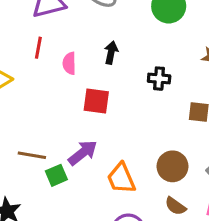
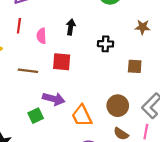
purple arrow: (83, 153) -> (54, 99), turned 55
brown line: (32, 155) -> (28, 71), moved

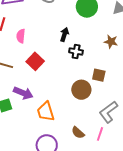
black arrow: (71, 27) -> (64, 35), moved
red square: (62, 62) -> (35, 61), turned 30
brown circle: (118, 106) -> (81, 90), moved

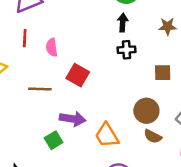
black arrow: (64, 35) -> (123, 23), moved
brown circle: (81, 90) -> (146, 111), moved
brown semicircle: (78, 133) -> (153, 136), moved

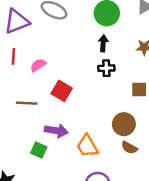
pink semicircle: (52, 47) -> (38, 65), turned 63
green square: (54, 140) -> (39, 150), turned -35

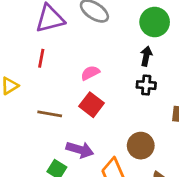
pink semicircle: (38, 65) -> (90, 73), moved
brown circle: (124, 124) -> (141, 146), moved

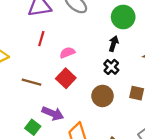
red line: (41, 58) -> (41, 39), moved
black cross: (146, 85) -> (111, 67), turned 32
brown circle: (141, 146) -> (103, 96), moved

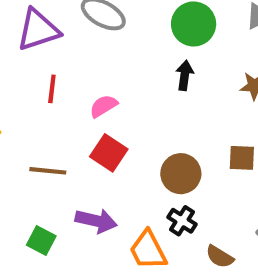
black cross: (111, 67) -> (182, 221), moved
green square: (33, 127) -> (41, 241), moved

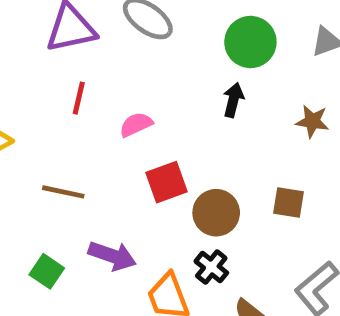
red square: (109, 153) -> (167, 182), moved, turned 30

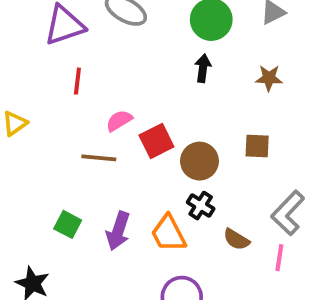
pink semicircle: (136, 125) -> (119, 121), moved
brown line: (63, 192) -> (99, 158), moved
purple arrow: (112, 256) -> (118, 231), moved, turned 96

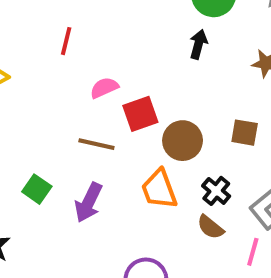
brown line: (99, 158) -> (96, 144), moved
black cross: (201, 206) -> (216, 191), moved
orange trapezoid: (168, 233) -> (159, 189), moved

